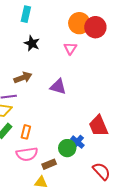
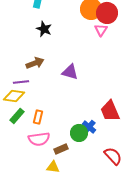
pink triangle: (70, 48) -> (101, 30), moved

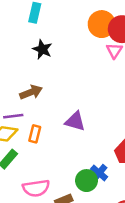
purple triangle: (70, 72) -> (75, 121), moved
orange rectangle: (38, 117) -> (35, 134), moved

